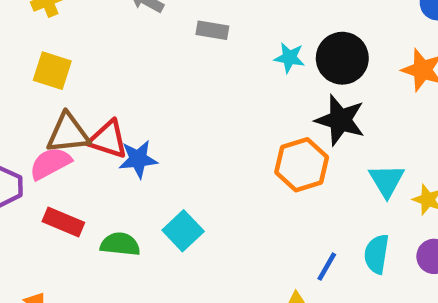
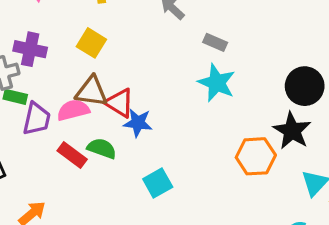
cyan star: (289, 58) -> (217, 83), moved, size x1.6
green semicircle: (120, 244) -> (102, 148), moved

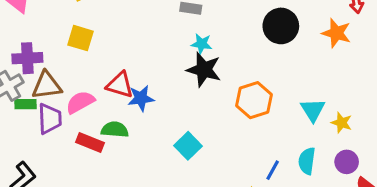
cyan star: (217, 83) -> (202, 44), size x0.6
brown triangle: (91, 91) -> (47, 85), moved
black star: (292, 131) -> (204, 70), moved
cyan square: (158, 183) -> (188, 146), moved

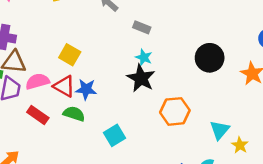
yellow square: (80, 38) -> (70, 55), moved
red triangle: (120, 85) -> (64, 86), moved
green semicircle: (115, 130) -> (74, 114), moved

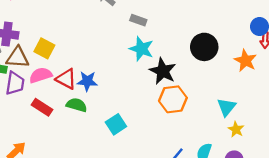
yellow square: (70, 55) -> (44, 48), moved
cyan star: (144, 57) -> (141, 49), size x1.5
black star: (141, 78) -> (163, 71), moved
cyan triangle: (220, 130) -> (226, 107), moved

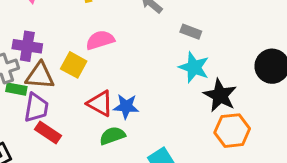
pink semicircle: (41, 75) -> (100, 40), moved
green semicircle: (77, 105) -> (112, 136), turned -36
red rectangle: (42, 107) -> (48, 133), moved

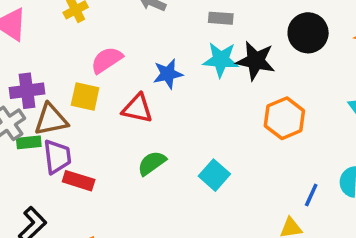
gray rectangle: (191, 32) -> (221, 18), moved
black star: (220, 95) -> (256, 61), moved
red triangle: (100, 103) -> (137, 108), moved
blue star: (126, 106) -> (168, 74), moved

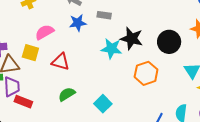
gray rectangle: (221, 18) -> (104, 15), moved
black circle: (308, 33) -> (169, 42), moved
cyan star: (221, 60) -> (111, 49), moved
blue star: (168, 74) -> (78, 23), moved

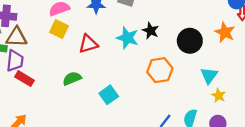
black star: (132, 39) -> (151, 31), size x0.7
yellow square: (30, 53) -> (59, 29), moved
red triangle: (61, 62) -> (88, 44), moved, turned -42

